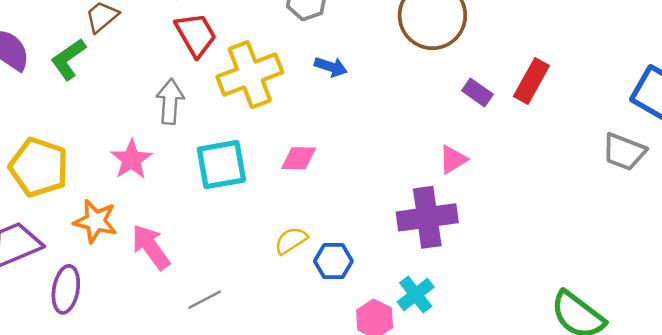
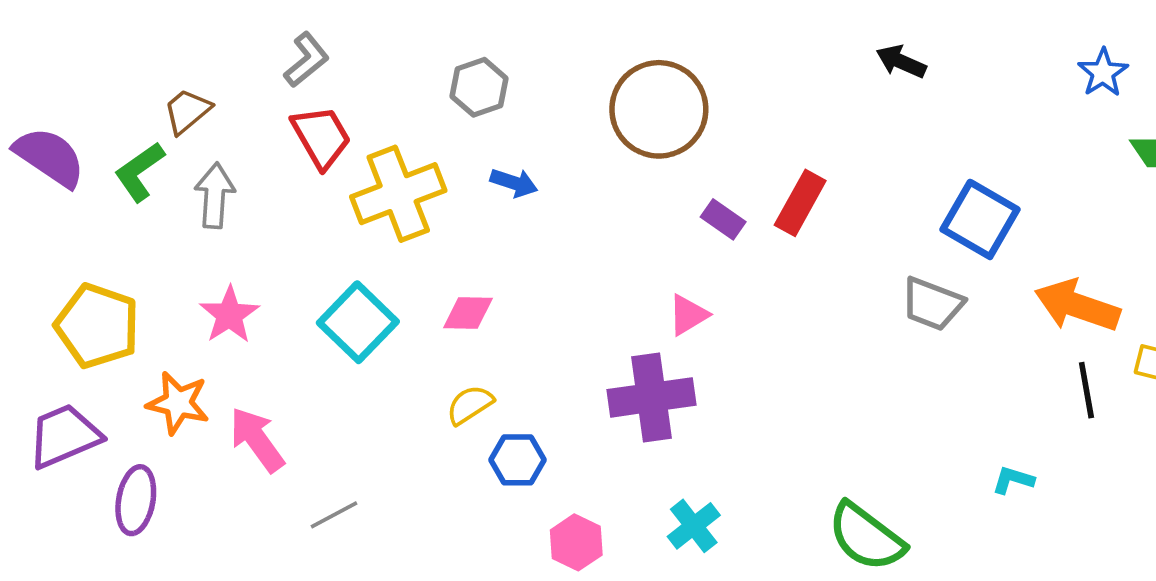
gray arrow: (170, 102) -> (215, 196), moved
cyan square: (221, 165) -> (358, 322), turned -36
yellow semicircle: (291, 240) -> (470, 405), moved
cyan cross: (416, 295) -> (694, 526), moved

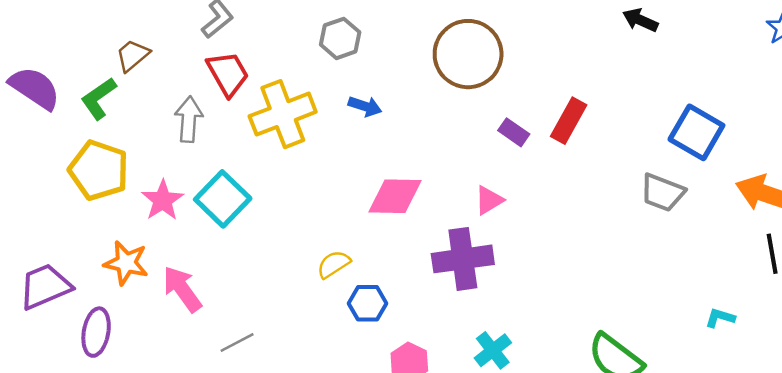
gray arrow: (215, 196) -> (189, 119), moved
pink diamond: (468, 313) -> (395, 196), moved, size x1.5
cyan square: (358, 322) -> (223, 199), moved
yellow pentagon: (97, 326) -> (99, 170), moved

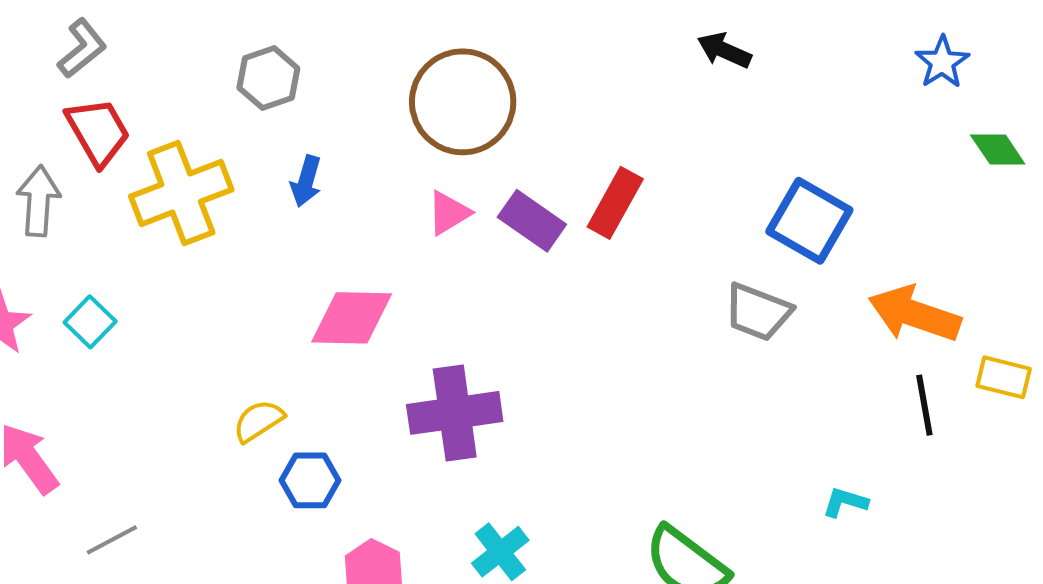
blue arrow: (365, 106) -> (306, 181), turned 88
purple rectangle: (514, 132) -> (532, 221), size x1.4
cyan square: (223, 199) -> (90, 322), size x0.6
pink triangle: (489, 200) -> (449, 213), moved

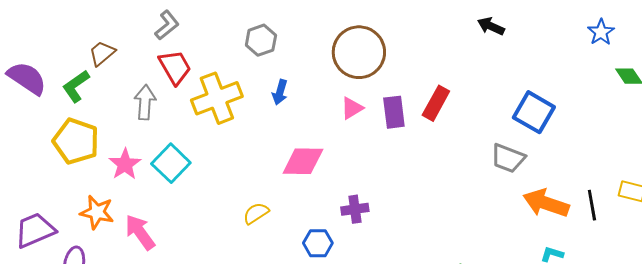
purple rectangle: (532, 221) -> (394, 112), turned 48
orange arrow: (914, 314) -> (546, 203), moved
cyan square: (90, 322) -> (171, 163), size x1.5
purple cross: (455, 413) -> (355, 209), size x0.6
blue hexagon: (310, 480) -> (318, 243), moved

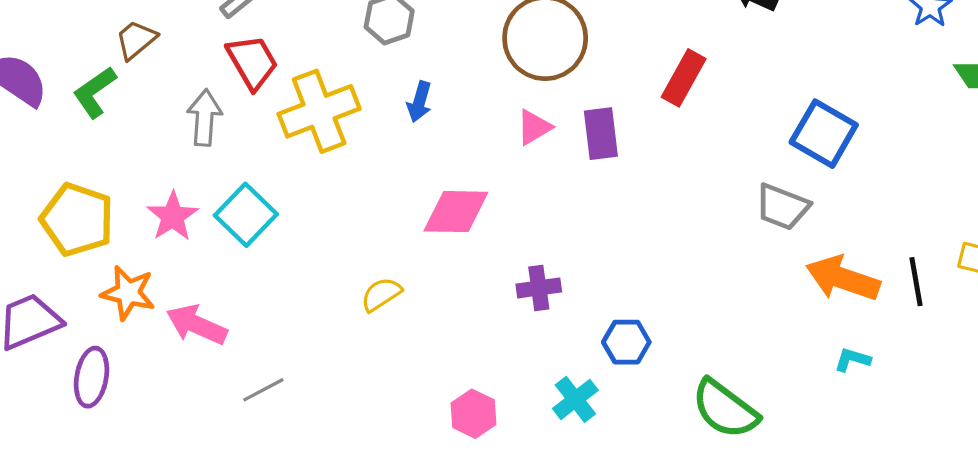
red rectangle: (436, 103) -> (684, 78), moved
yellow pentagon: (76, 141) -> (77, 220), moved
pink arrow: (140, 232) -> (197, 325), turned -30
blue hexagon: (318, 243) -> (626, 342), moved

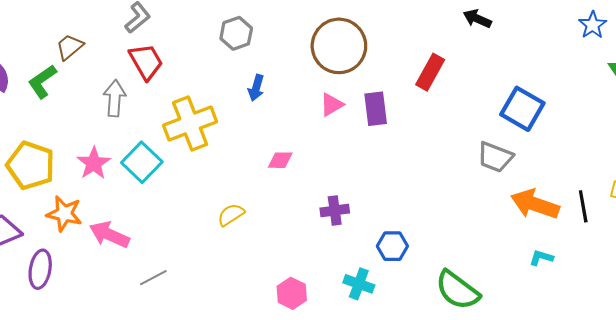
yellow cross: (319, 111) -> (190, 123), moved
pink diamond: (456, 212) -> (280, 160), size x0.6
cyan cross: (575, 399) -> (359, 284), turned -32

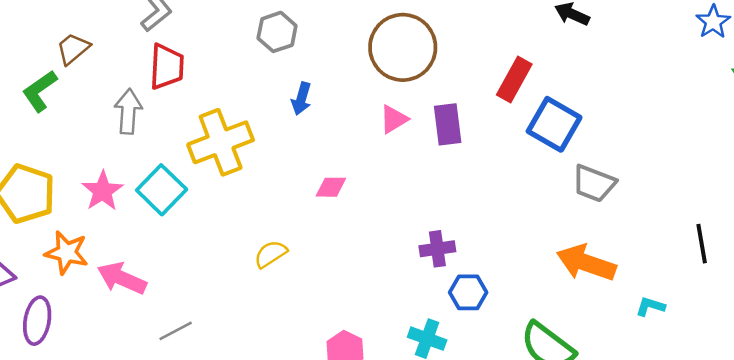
red trapezoid: (146, 62) -> (167, 67), turned 33
blue square: (522, 109) -> (554, 124), moved
orange arrow: (535, 204) -> (586, 263), moved
purple cross: (335, 210) -> (437, 249), moved

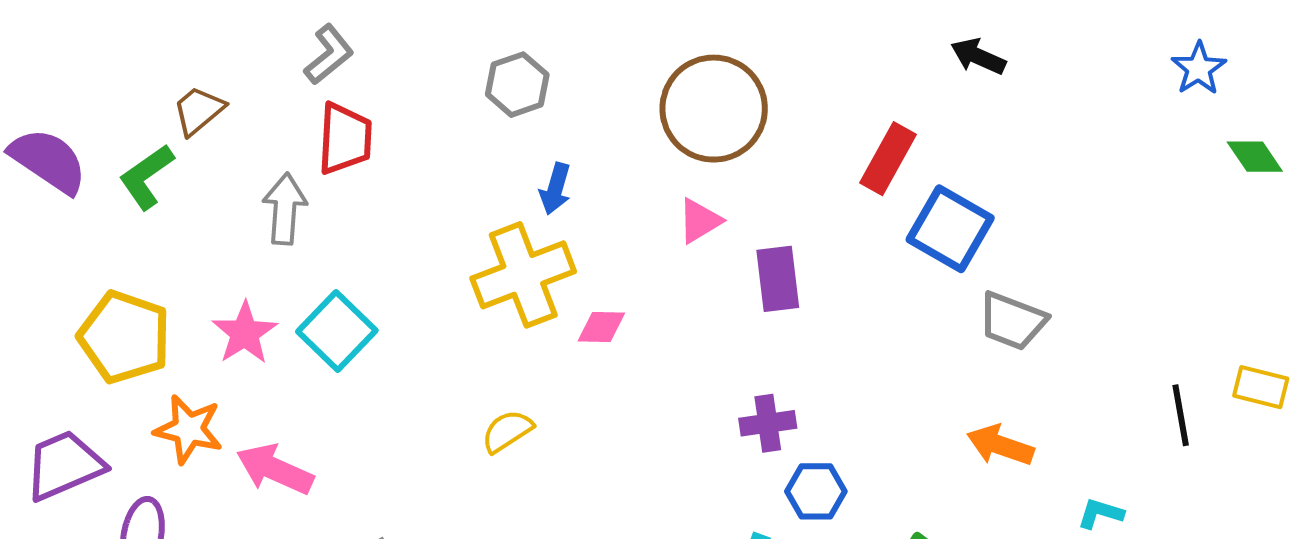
purple rectangle: (448, 124) -> (778, 279), moved
yellow cross: (221, 142) -> (523, 275), moved
orange arrow: (586, 263) -> (1000, 445), size x0.7

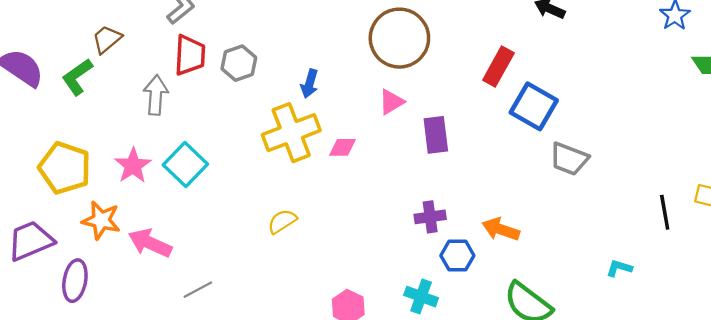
gray hexagon: (517, 85) -> (239, 63), moved
pink diamond: (601, 327) -> (342, 147), moved
orange arrow: (1000, 445) -> (501, 229), moved

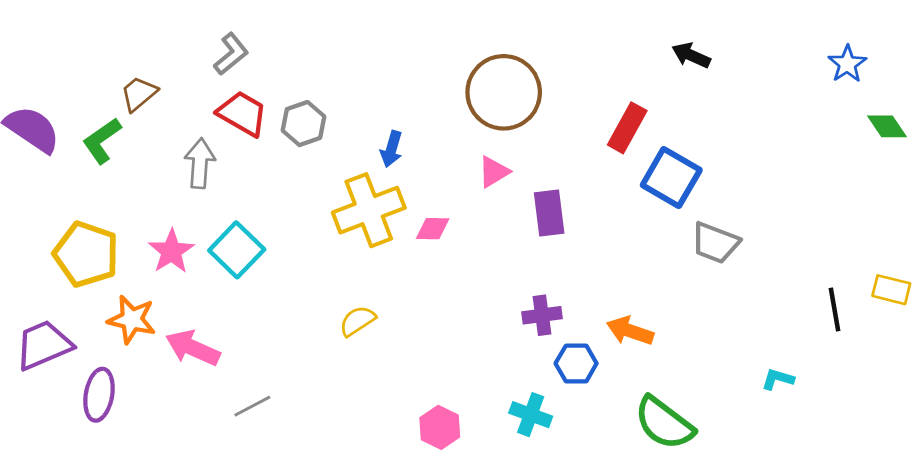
red trapezoid: (190, 55) -> (242, 114), turned -63

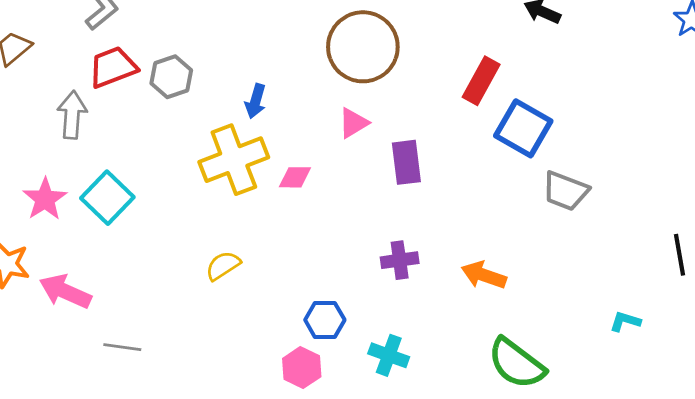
red trapezoid: (242, 114) -> (113, 67), turned -51
blue hexagon: (576, 363) -> (325, 320), moved
gray line: (252, 406) -> (122, 347), turned 36

